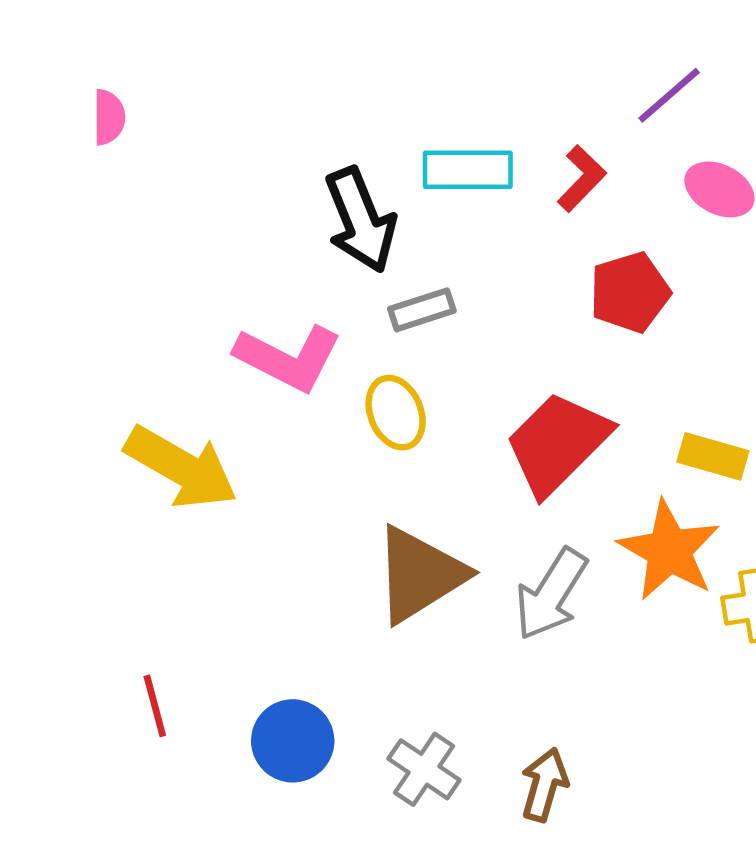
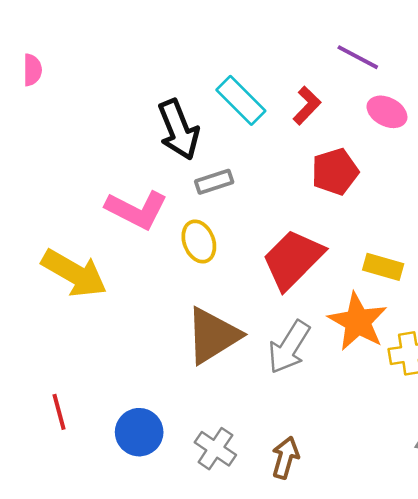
purple line: (669, 95) -> (358, 57), turned 69
cyan rectangle: (468, 170) -> (241, 100), turned 45

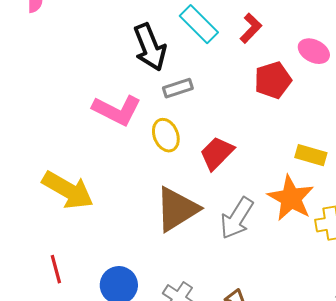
pink ellipse: (387, 112) -> (314, 51), moved
red trapezoid: (293, 259) -> (217, 153), moved, size x0.7
yellow arrow: (74, 273) -> (68, 190), moved

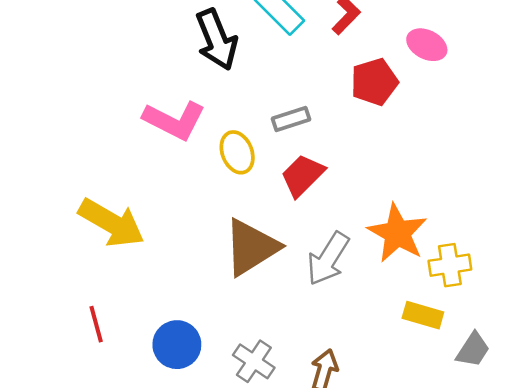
gray rectangle: (178, 88) -> (291, 119), moved
yellow rectangle: (311, 155) -> (423, 315), moved

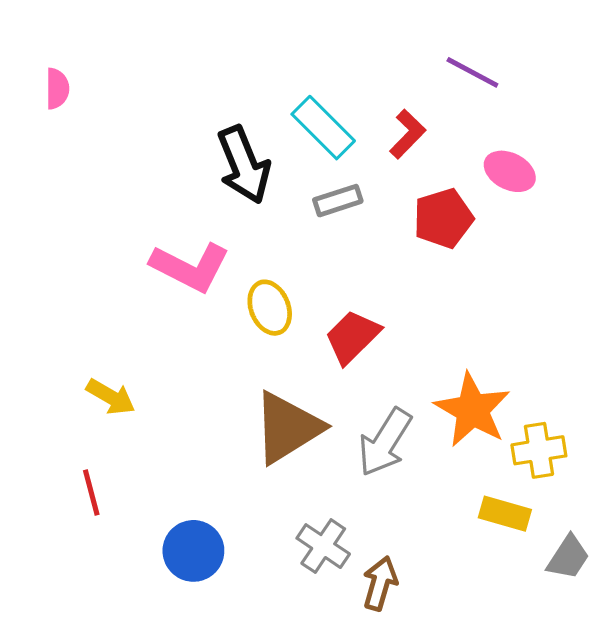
gray rectangle: (291, 119) -> (338, 201), moved
yellow arrow: (112, 223) -> (111, 397), size x0.6
red line: (96, 324) -> (91, 493), moved
gray cross: (254, 361) -> (323, 546), moved

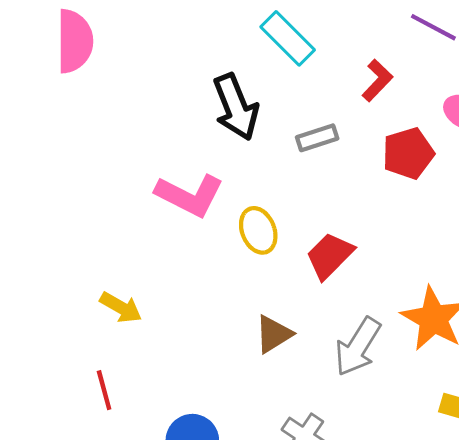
pink semicircle: (57, 89) -> (75, 41), size x1.8
cyan rectangle: (323, 128) -> (288, 38), moved
brown triangle: (288, 428) -> (274, 334), size x0.6

